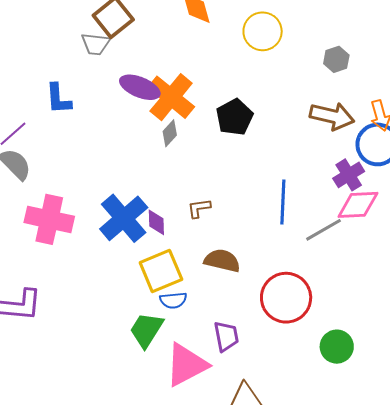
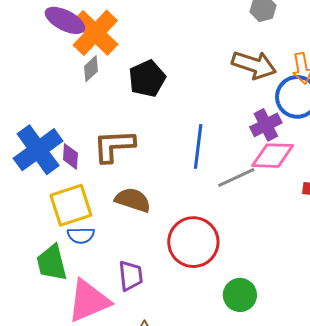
black pentagon: (234, 117) -> (147, 79), moved
brown L-shape: (199, 208) -> (114, 146), size x1.8
green trapezoid: (146, 330) -> (52, 263), turned -51

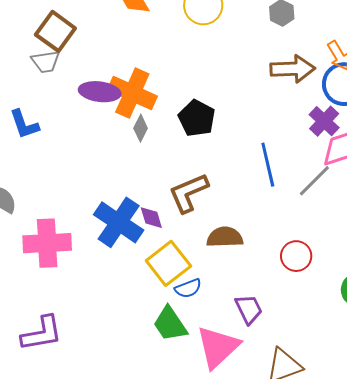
red circle: (193, 242) -> (296, 256), size x0.6

